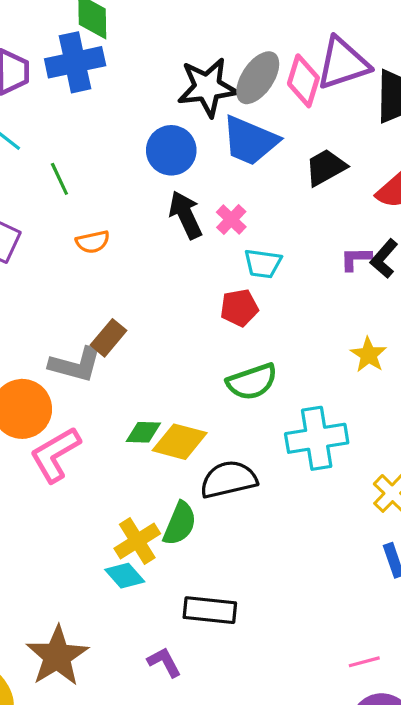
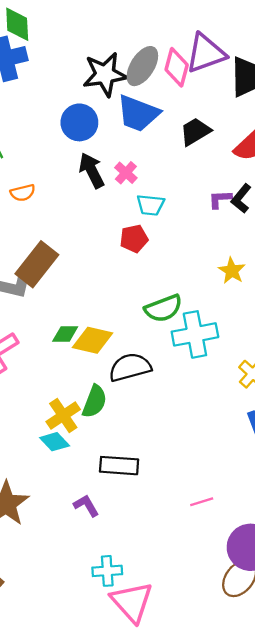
brown rectangle: (109, 338) -> (37, 264), size x1.6
green semicircle: (252, 382) -> (163, 308), moved
pink line: (364, 662) -> (202, 502), moved

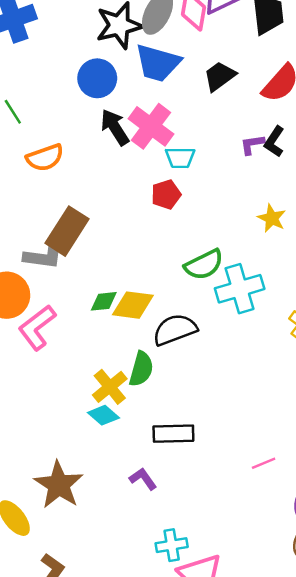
pink cross: (126, 173) -> (151, 126), size x1.8
orange semicircle: (23, 193) -> (45, 158), size x1.4

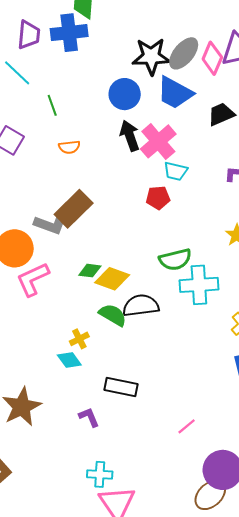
orange semicircle: (45, 158) -> (69, 147), size x0.7
green semicircle: (141, 369) -> (113, 315), moved, turned -88
yellow cross: (110, 387) -> (79, 339), size x0.7
pink line: (264, 463) -> (187, 426), turned -30

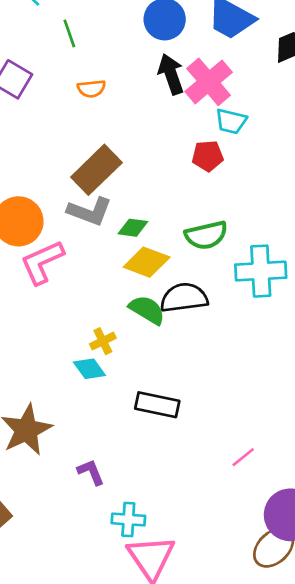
gray L-shape: (51, 224) -> (90, 211), moved
green semicircle: (175, 260) -> (206, 235), moved
green diamond: (90, 271) -> (133, 228), moved
purple L-shape: (89, 417) -> (91, 472), moved

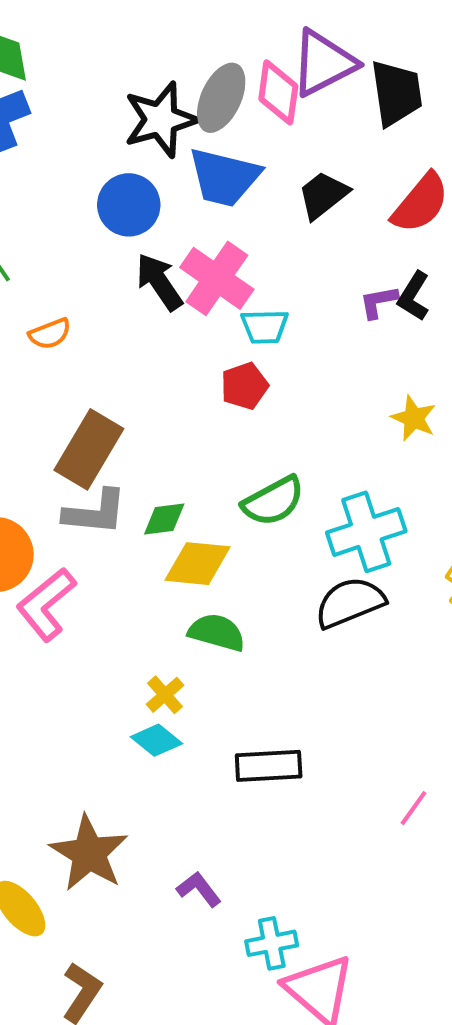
black semicircle: (184, 298) -> (350, 603), moved

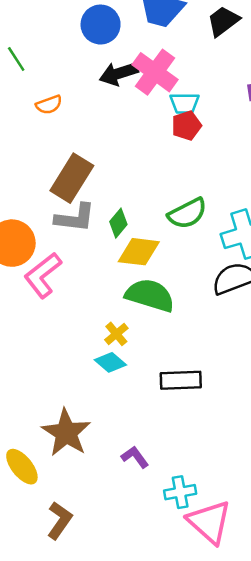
black arrow: (159, 282) -> (119, 73), turned -75
red pentagon: (244, 386) -> (186, 126), moved
green diamond: (164, 519) -> (118, 223), turned -44
green semicircle: (217, 632) -> (150, 295), size x1.4

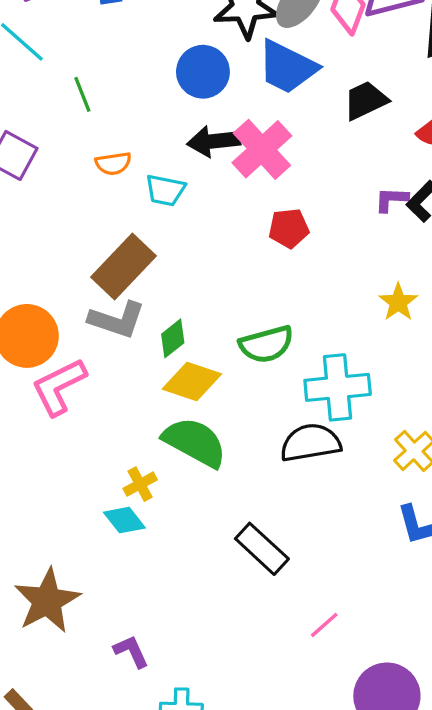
cyan trapezoid: (184, 103) -> (165, 190), moved
black rectangle: (181, 380) -> (262, 549), moved, turned 33

